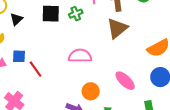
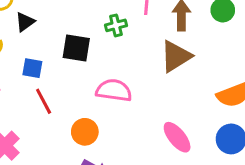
black square: (51, 14) -> (76, 48), moved
blue square: (19, 56) -> (32, 68), moved
orange circle: (91, 91) -> (85, 132), moved

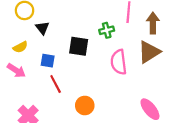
black triangle: (25, 22) -> (42, 28), turned -32
pink semicircle: (114, 90) -> (119, 62), moved, turned -105

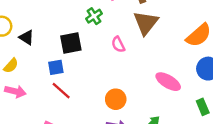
blue square: (48, 61) -> (56, 67), moved
pink semicircle: (119, 62) -> (118, 44), size x0.6
orange circle: (85, 105) -> (116, 99), moved

